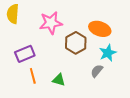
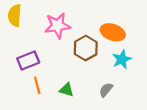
gray semicircle: (97, 71) -> (106, 90), moved

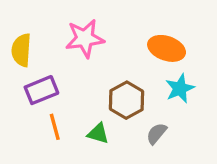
yellow semicircle: (15, 15) -> (21, 50), moved
brown hexagon: (86, 48) -> (127, 100), moved

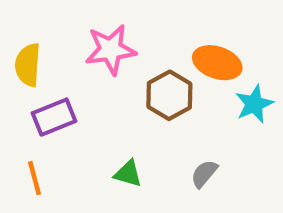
cyan star: (180, 88) -> (254, 104), moved
brown hexagon: (127, 100) -> (169, 95), moved
orange line: (55, 127) -> (34, 178), moved

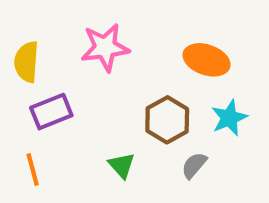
brown hexagon: (169, 95) -> (167, 120), moved
cyan star: (254, 104) -> (229, 118), moved
green triangle: (128, 174) -> (122, 165), turned 32

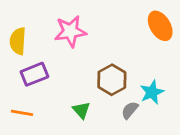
orange ellipse: (206, 60) -> (160, 26), moved, turned 40
cyan star: (229, 118) -> (152, 92), moved
orange line: (33, 169) -> (22, 113), turned -65

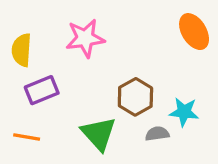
cyan star: (152, 92) -> (184, 112), turned 30
green triangle: (81, 110) -> (99, 134), size x1.6
gray semicircle: (130, 110) -> (157, 134), turned 42

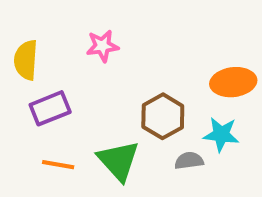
orange ellipse: (194, 32) -> (233, 82), moved, turned -66
pink star: (85, 38) -> (102, 46), size x0.7
orange line: (27, 137) -> (58, 165), moved

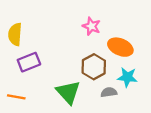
pink star: (102, 46) -> (91, 26), moved, turned 30
orange ellipse: (233, 82) -> (120, 47), moved, turned 30
orange line: (58, 165) -> (16, 97), moved

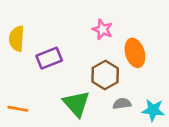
orange ellipse: (120, 47) -> (135, 53), turned 50
purple rectangle: (29, 62) -> (49, 58), moved
cyan star: (127, 77) -> (153, 110), moved

